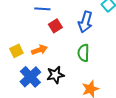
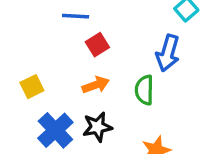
blue arrow: (85, 22) -> (168, 53), moved
orange arrow: (39, 50) -> (96, 85), moved

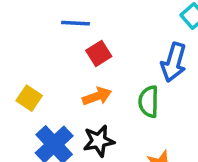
yellow square: (32, 87) -> (29, 98), turned -30

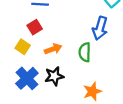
red square: (99, 53) -> (35, 27), moved
yellow square: (29, 98) -> (23, 47), moved

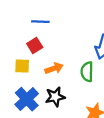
yellow square: (23, 47) -> (22, 66), turned -32

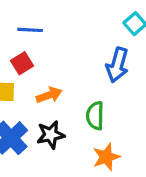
green semicircle: (87, 72) -> (95, 116), moved

